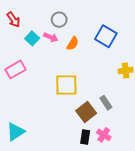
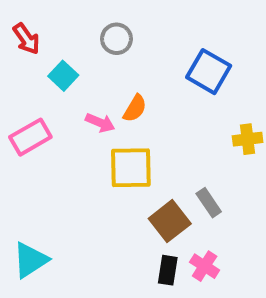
pink arrow: (51, 37) -> (100, 123), moved
orange semicircle: (73, 43) -> (135, 108), moved

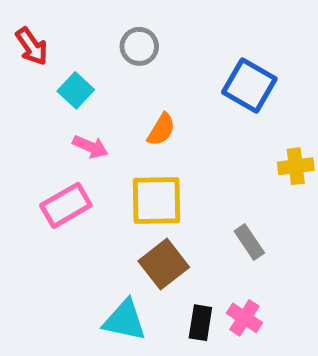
pink arrow: (100, 123) -> (90, 147), moved
pink rectangle: (30, 137) -> (66, 205), moved
brown square: (170, 221) -> (164, 264), moved
cyan triangle: (30, 260) -> (125, 320), moved, turned 45

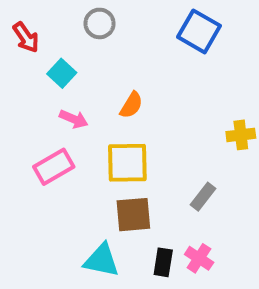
gray circle: (139, 46) -> (100, 23), moved
blue square: (249, 86) -> (199, 31), moved
gray rectangle: (249, 242) -> (203, 197), turned 72
brown square: (164, 264) -> (133, 215), turned 33

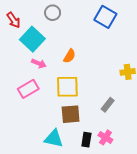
cyan square: (62, 73) -> (32, 39), size x1.6

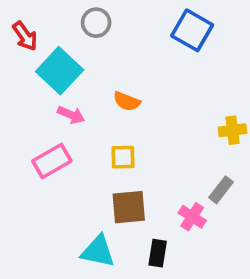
orange semicircle: (69, 56) -> (127, 101), turned 80
yellow square: (67, 87) -> (123, 157), size x0.6
gray rectangle: (108, 105) -> (221, 190), moved
pink cross: (105, 137) -> (192, 217), moved

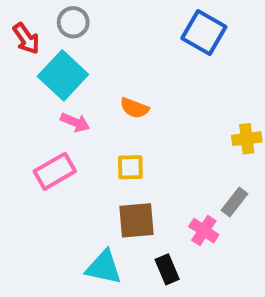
gray circle: (96, 23) -> (73, 22), moved
black rectangle: (158, 253) -> (167, 269), turned -32

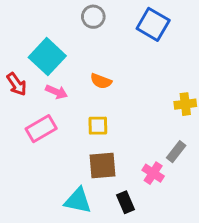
gray circle: (73, 22) -> (93, 17), moved
red arrow: (26, 39) -> (17, 84), moved

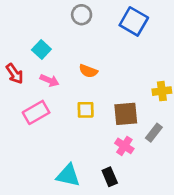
cyan square: (47, 57) -> (41, 50), size x0.6
brown square: (102, 165) -> (126, 114), moved
pink cross: (153, 173) -> (124, 146), moved

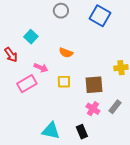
pink arrow: (49, 80) -> (41, 68), moved
gray rectangle: (154, 133) -> (115, 107), moved

